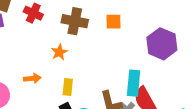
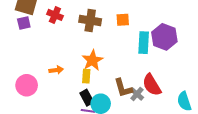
orange star: (59, 52) -> (92, 60), moved, size x1.5
cyan rectangle: (134, 83) -> (144, 43), moved

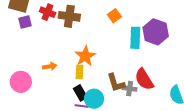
orange square: (123, 20) -> (114, 16), turned -32
brown cross: (90, 21) -> (69, 16), moved
purple square: (24, 23) -> (25, 22), moved
gray cross: (137, 94) -> (130, 89), turned -32

